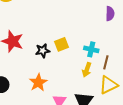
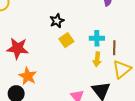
black star: (43, 51) -> (57, 21), moved
orange star: (38, 83) -> (28, 76), moved

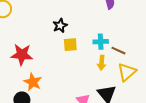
yellow square: (66, 40) -> (70, 45), turned 32
brown line: (114, 48) -> (118, 51), turned -64

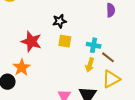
red star: (22, 55) -> (31, 42), moved

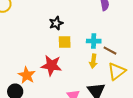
red star: (31, 42) -> (51, 65), moved

